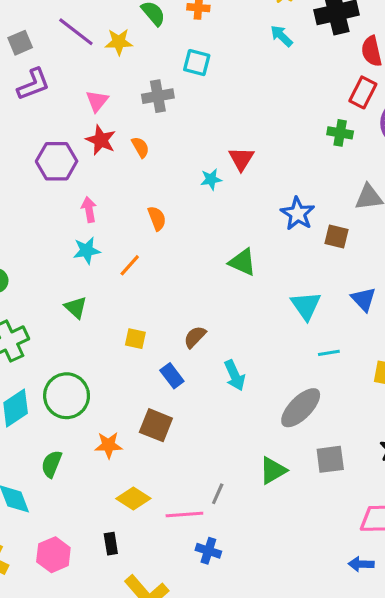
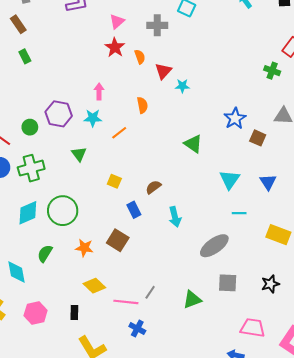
red triangle: (241, 159) -> (163, 71), moved
purple hexagon: (57, 161) -> (59, 114), moved
green triangle: (273, 470) -> (192, 300), moved

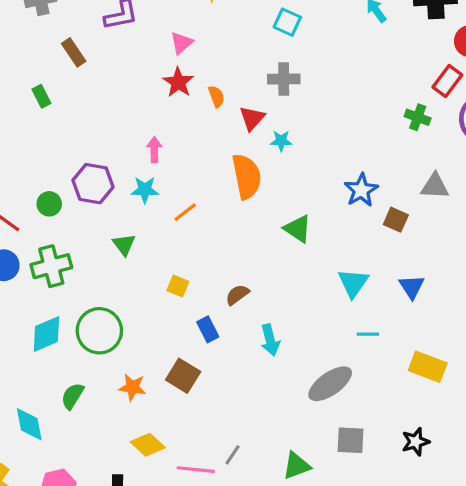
brown rectangle: (18, 24) -> (74, 52), moved
gray cross: (157, 25) -> (284, 79), moved
orange semicircle: (142, 105) -> (247, 176), moved, size x1.8

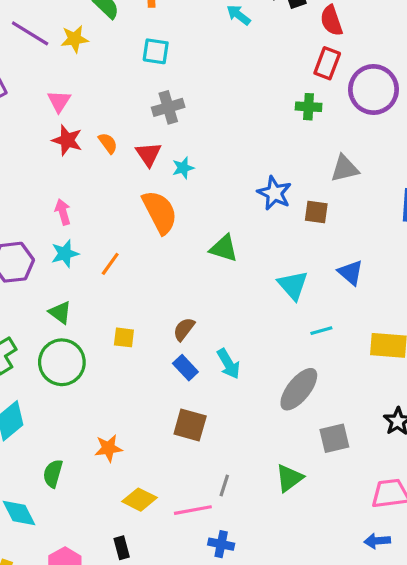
blue rectangle: (208, 329) -> (185, 368), moved
green circle: (99, 331) -> (62, 362), moved
brown square: (183, 376) -> (190, 425), moved

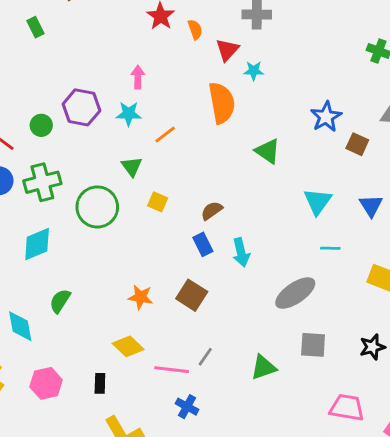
green triangle: (60, 313) -> (132, 166), moved
orange star: (108, 448) -> (141, 297), moved

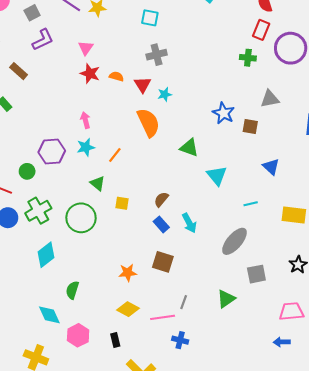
orange semicircle: (195, 29) -> (116, 76), turned -40
cyan triangle: (318, 201) -> (217, 176), moved
pink hexagon: (46, 383) -> (78, 335), moved

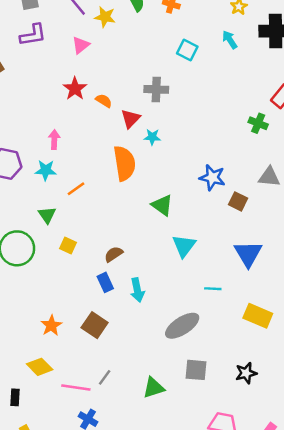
cyan square: (150, 18) -> (187, 50), moved
pink triangle: (86, 48) -> (81, 45), moved
blue star: (224, 113) -> (212, 178), turned -30
blue triangle: (271, 167) -> (248, 254), size x1.4
orange star: (128, 273) -> (51, 326), turned 30

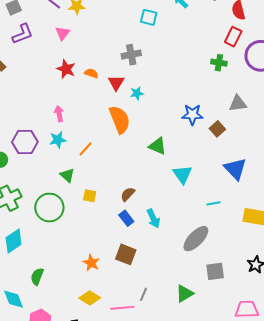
brown square: (238, 201) -> (217, 129), turned 35

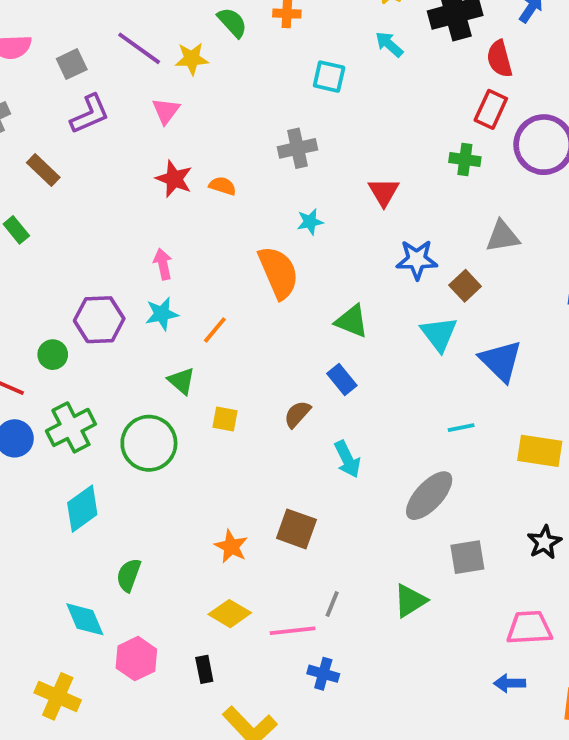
red triangle: (116, 83) -> (384, 192), moved
cyan triangle: (182, 174) -> (439, 334), moved
blue rectangle: (126, 218) -> (342, 379), moved

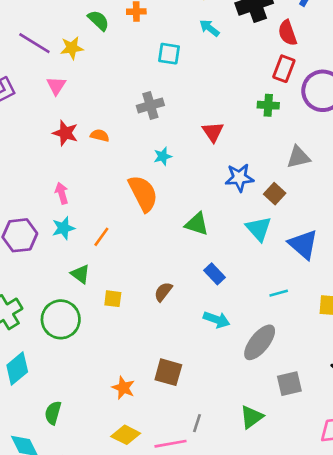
blue rectangle: (342, 379) -> (215, 274), moved
cyan arrow: (347, 459) -> (217, 320), moved, turned -40

